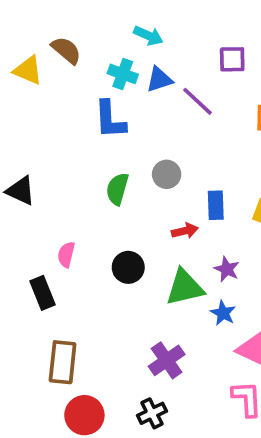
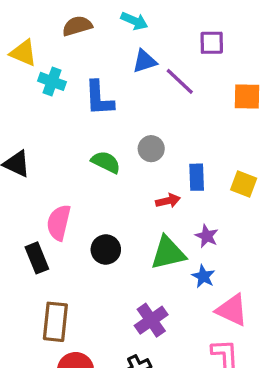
brown semicircle: (66, 50) -> (77, 26), moved, turned -56
cyan cross: (123, 74) -> (52, 81), moved
green semicircle: (117, 189) -> (106, 162), turned 100
pink semicircle: (66, 255) -> (59, 223), size x1.5
black circle: (128, 267) -> (106, 250), moved

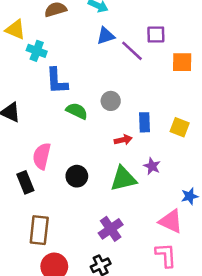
purple square: (212, 43) -> (156, 35), moved
blue L-shape: (99, 98) -> (57, 81), moved
blue star: (203, 276) -> (190, 196), moved, turned 30

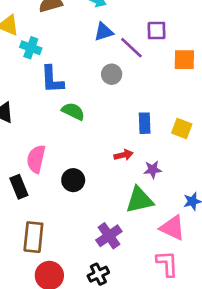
gray circle: (111, 101) -> (112, 74), moved
red arrow: (123, 140) -> (123, 155), moved
purple star: (152, 166) -> (153, 170), turned -30
green triangle: (123, 179) -> (139, 200), moved

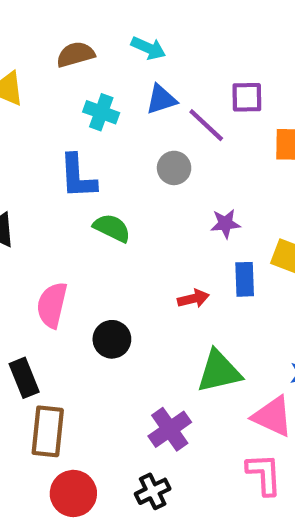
cyan cross: (31, 48) -> (101, 112), moved
blue rectangle: (145, 123) -> (245, 279), moved
purple star: (153, 170) -> (225, 224), moved
black rectangle: (19, 187) -> (24, 378), moved

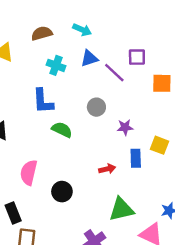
gray circle: (174, 168) -> (96, 107), moved

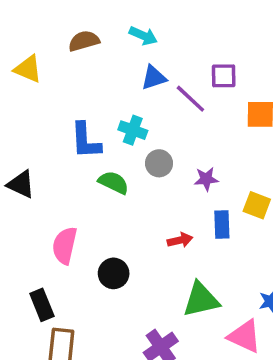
cyan cross: (56, 65) -> (133, 130), moved
gray circle: (96, 107) -> (159, 163), moved

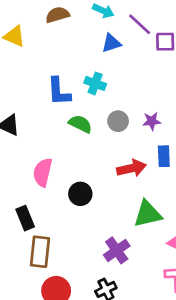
purple line: (190, 99) -> (140, 24), moved
gray circle: (159, 163) -> (118, 121), moved
red arrow: (180, 240) -> (131, 168), size x1.5

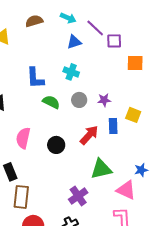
cyan cross: (95, 83) -> (71, 72), moved
red arrow: (131, 168) -> (89, 135), turned -35
black circle: (80, 194) -> (56, 145), moved

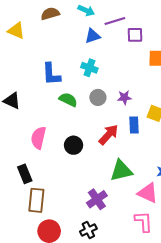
purple line: (95, 28) -> (115, 21), turned -60

